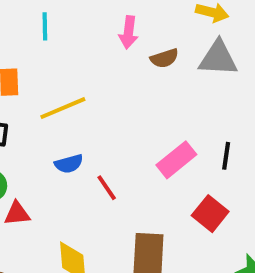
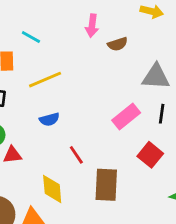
cyan line: (45, 26) -> (31, 37), moved, turned -60
gray triangle: (218, 58) -> (156, 77), moved
red line: (107, 188) -> (76, 155), moved

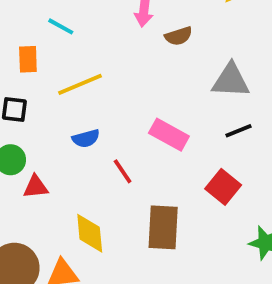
black line: (162, 114) -> (239, 131), turned 60
pink rectangle: (126, 117) -> (169, 135), moved, turned 68
red line: (76, 155) -> (123, 171), moved

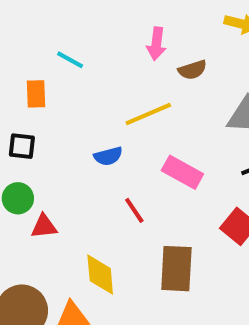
yellow line: (80, 84) -> (148, 114), moved
blue semicircle: (86, 138) -> (108, 156), moved

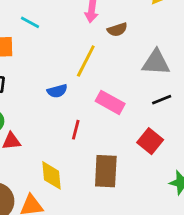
yellow line: (148, 114) -> (86, 61), turned -40
red line: (134, 210) -> (76, 130), turned 48

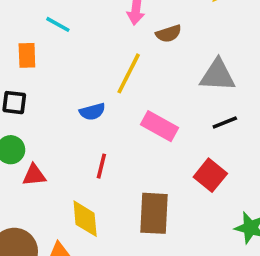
red line: (76, 130) -> (101, 166), moved

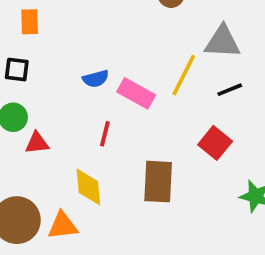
yellow line: (129, 73) -> (184, 75), moved
pink rectangle: (159, 126) -> (136, 93), moved

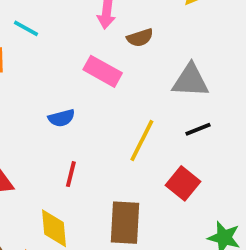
yellow line: (184, 75) -> (142, 140), moved
pink rectangle: (136, 93) -> (103, 71), moved

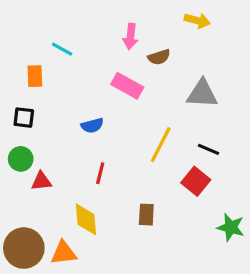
black line: (198, 129) -> (208, 149), moved, turned 45
brown rectangle: (125, 223) -> (146, 215), size x0.6

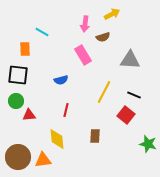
yellow arrow: (197, 20) -> (112, 14), moved, turned -42
pink rectangle: (127, 86) -> (83, 55), turned 30
black square: (24, 118) -> (18, 75), size x1.5

